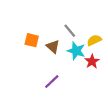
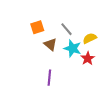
orange square: (32, 40) -> (37, 27), moved, turned -32
purple line: (52, 82) -> (49, 78), turned -42

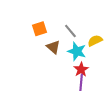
red star: (88, 58) -> (81, 69), moved
purple line: (49, 78) -> (81, 82), moved

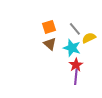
orange square: (39, 29) -> (49, 27), moved
gray line: (70, 31) -> (75, 29), moved

